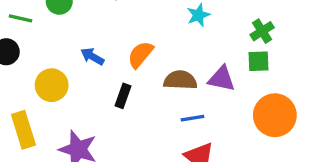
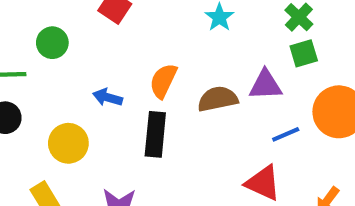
black rectangle: (123, 96) -> (155, 134), size x1.5
blue line: (193, 118) -> (286, 134), moved

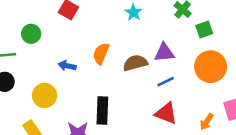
green square: (304, 53) -> (204, 29), moved
black rectangle: (155, 134) -> (102, 110), moved
blue line: (286, 134) -> (166, 82), moved

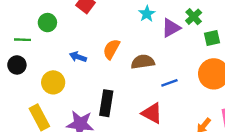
purple triangle: (164, 53) -> (171, 28), moved, turned -30
red triangle: (166, 113) -> (152, 113), moved

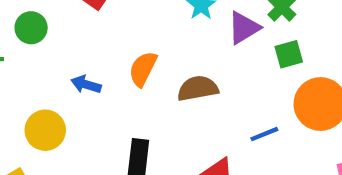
green square: (212, 38) -> (289, 54), moved
blue line: (169, 83) -> (264, 134), moved

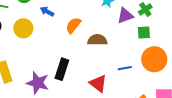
blue arrow: (86, 84) -> (47, 11), moved
yellow circle: (45, 130) -> (23, 28), moved

